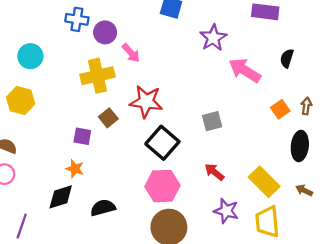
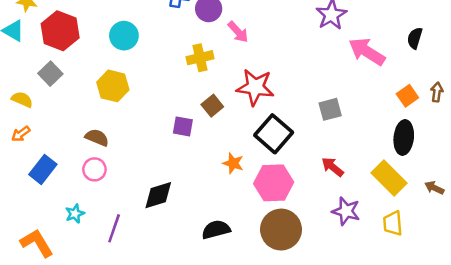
yellow cross: (97, 76) -> (200, 58), size x0.7
black ellipse: (300, 146) -> (404, 137), moved
orange star: (75, 169) -> (233, 163), moved
black semicircle: (103, 208) -> (216, 230), moved
yellow trapezoid: (267, 222) -> (393, 223), size x0.7

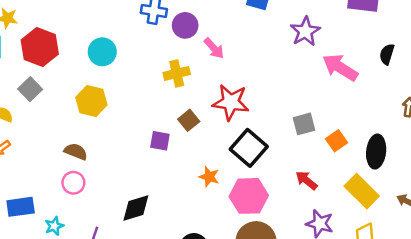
orange square: (407, 96) -> (336, 141), moved
blue rectangle: (43, 169) -> (21, 207), moved, turned 44

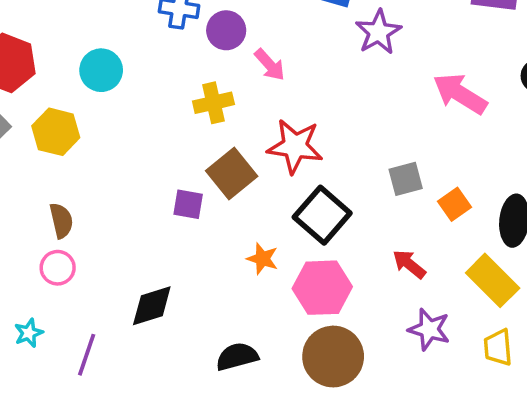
purple star: (305, 31) -> (378, 32), moved
yellow hexagon: (91, 101) -> (56, 132), moved
brown square: (189, 120) -> (232, 173), size x1.5
brown semicircle: (76, 152) -> (61, 221), turned 55

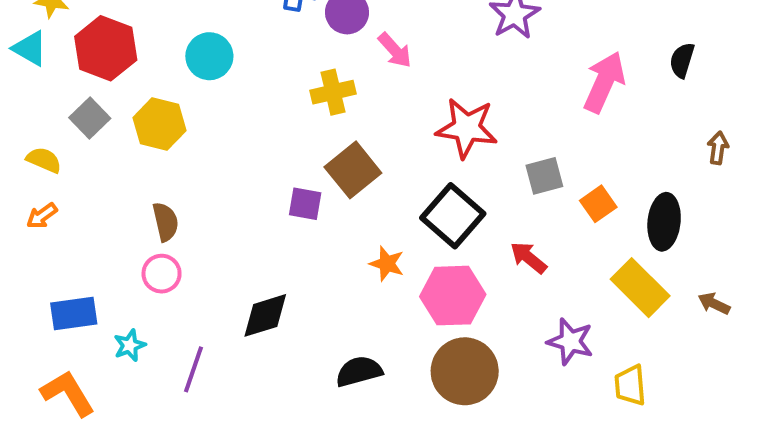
pink arrow: (460, 94) -> (604, 82), turned 82
red star: (295, 146) -> (467, 128), moved
red arrow: (409, 264) -> (528, 258), moved
yellow trapezoid: (498, 347) -> (630, 385), moved

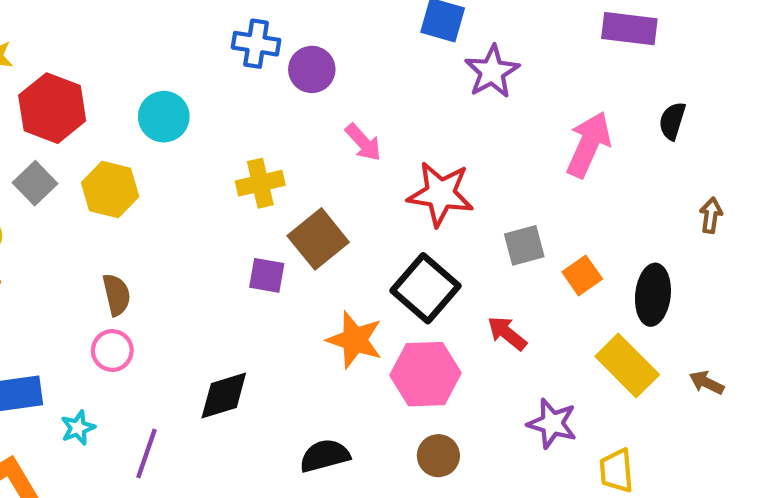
pink arrow: (395, 50) -> (363, 142), moved
yellow cross: (333, 92) -> (260, 183), moved
orange star: (387, 264) -> (355, 340), size x1.5
brown circle: (465, 371) -> (438, 456), size x0.6

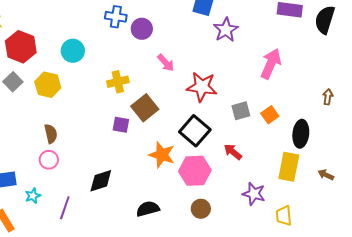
black semicircle: (672, 121) -> (325, 20), moved, size x1.6
orange square: (582, 275) -> (270, 115), moved
yellow rectangle: (627, 366) -> (289, 167), turned 56

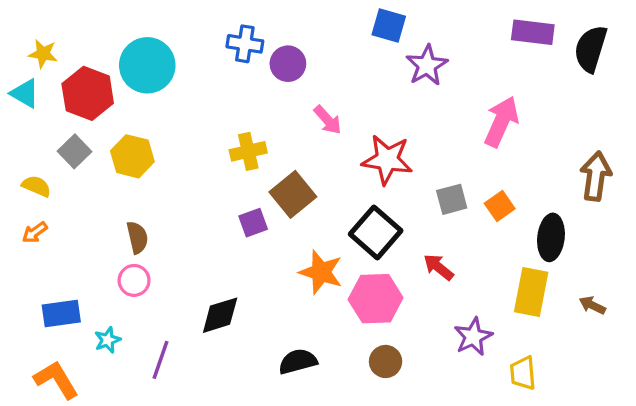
cyan circle: (73, 51) -> (147, 65), moved, size x1.4
brown arrow: (328, 97) -> (596, 176), size x1.8
purple square: (121, 125) -> (253, 223), turned -30
purple star: (254, 194) -> (473, 337), turned 30

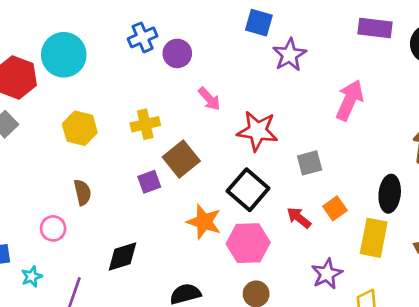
blue cross: (245, 44) -> (143, 37), turned -32
yellow hexagon: (132, 156) -> (80, 128), moved
orange square: (500, 206) -> (335, 208), moved
brown semicircle: (137, 237) -> (82, 192), moved

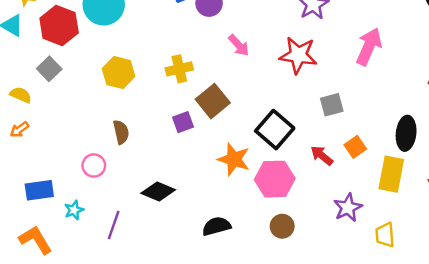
red star: (257, 131) -> (298, 55), moved
black diamond: (123, 256) -> (158, 192), turned 40

